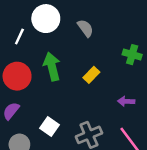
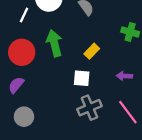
white square: (49, 126) -> (82, 78), moved, turned -30

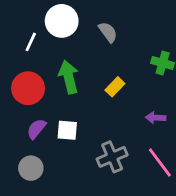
white square: (82, 78) -> (67, 130), moved
purple semicircle: (16, 85) -> (36, 129), moved

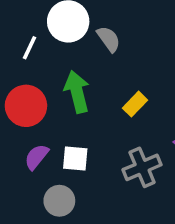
gray semicircle: (108, 32) -> (109, 39), moved
gray cross: (112, 157) -> (142, 167), moved
gray circle: (31, 168) -> (59, 201), moved

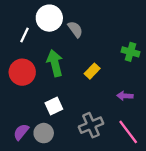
purple semicircle: (37, 157) -> (21, 132), moved
white square: (75, 159) -> (54, 106), turned -30
gray cross: (142, 167) -> (91, 125), moved

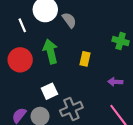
white line: (24, 35) -> (22, 25), turned -48
yellow rectangle: (92, 71) -> (85, 59), turned -32
gray cross: (91, 125) -> (71, 109), moved

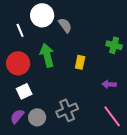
white square: (49, 91) -> (24, 91), moved

